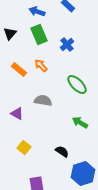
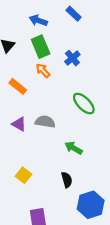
orange arrow: (41, 66) -> (43, 71), moved
purple triangle: (17, 114) -> (19, 124), moved
green arrow: (80, 122) -> (74, 148), moved
black semicircle: (62, 152) -> (67, 180), turned 40

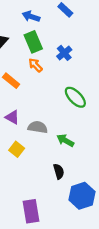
gray semicircle: (45, 122) -> (38, 127), moved
yellow square: (24, 175) -> (17, 149), moved

